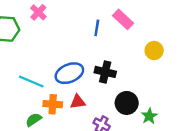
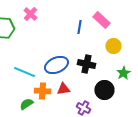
yellow circle: (154, 50) -> (113, 46), moved
green star: (149, 116) -> (123, 73), moved

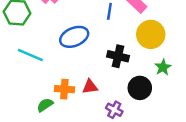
yellow circle: (113, 46) -> (151, 34), size x1.5
blue ellipse: (56, 65) -> (74, 37), moved
cyan line: (24, 72) -> (30, 55), moved

